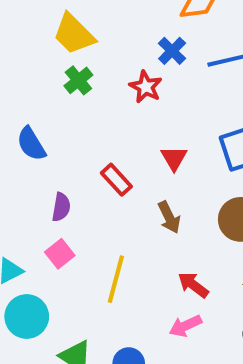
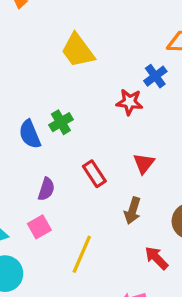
green cross: (78, 80) -> (61, 122), moved
red star: (146, 87) -> (130, 102), turned -30
brown arrow: (169, 217) -> (133, 211), turned 35
red arrow: (193, 285) -> (156, 258), moved

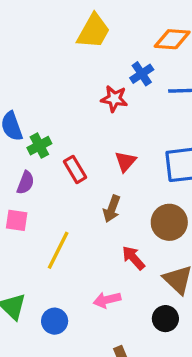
yellow trapezoid: (78, 50) -> (93, 31), moved, turned -117
green cross: (61, 122) -> (39, 146), moved
pink square: (39, 227) -> (17, 220), turned 35

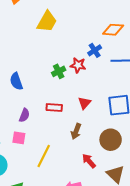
yellow trapezoid: (93, 31) -> (47, 22), moved
green cross: (39, 146) -> (59, 71), moved
red rectangle: (75, 169) -> (54, 108), turned -56

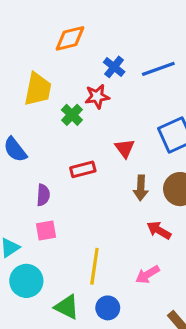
yellow trapezoid: (47, 22) -> (38, 89), moved
orange diamond: (113, 30) -> (70, 38), moved
brown arrow: (76, 131) -> (141, 188), moved
yellow line: (44, 156) -> (94, 266), moved

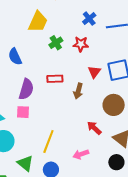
red star: (97, 96) -> (81, 44), moved
red triangle: (125, 148) -> (94, 72), moved
brown arrow: (141, 188) -> (78, 91), moved
purple semicircle: (43, 195) -> (26, 89), size x1.5

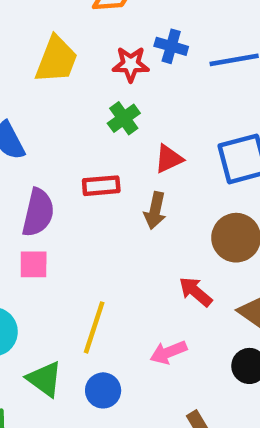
blue cross: (89, 19) -> (171, 46), turned -32
green cross: (56, 43) -> (124, 118), moved
red star: (81, 44) -> (131, 64), moved
red triangle: (94, 72) -> (169, 159), moved, turned 32

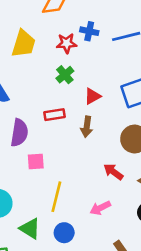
pink square: (34, 264) -> (36, 162), moved

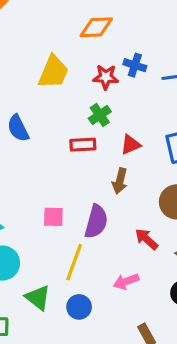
red rectangle: (55, 115) -> (83, 145), moved
purple semicircle: (19, 133) -> (96, 222), moved

